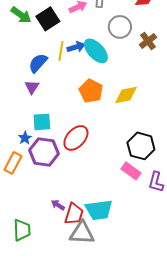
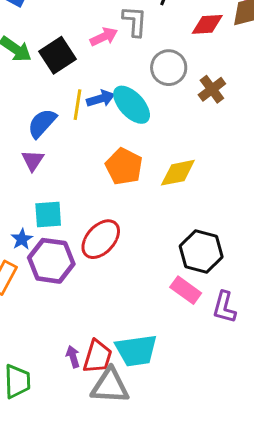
purple arrow: (58, 205) -> (73, 357), moved, turned 40

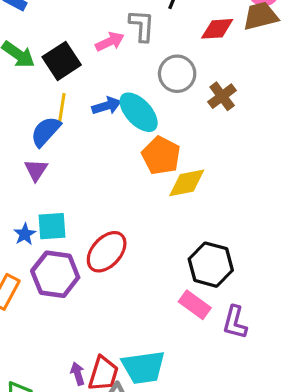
yellow line: (78, 105) -> (62, 109), moved
orange pentagon: (124, 167) -> (161, 156), moved
blue star: (22, 239) -> (25, 234), moved

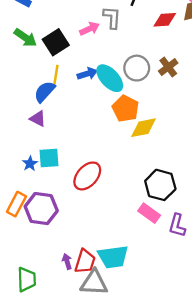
gray circle: (177, 74) -> (137, 68), moved
purple triangle: (36, 170) -> (38, 119), turned -36
purple hexagon: (55, 274) -> (41, 209), moved

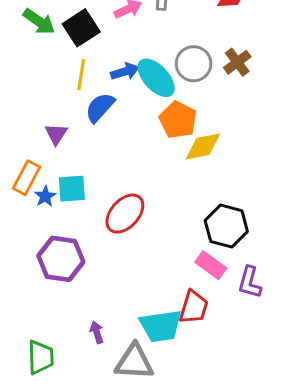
blue semicircle: (45, 92) -> (100, 107), moved
purple triangle: (38, 119) -> (56, 134), turned 36
orange rectangle: (16, 204) -> (27, 178), moved
red trapezoid: (85, 261) -> (194, 307), moved

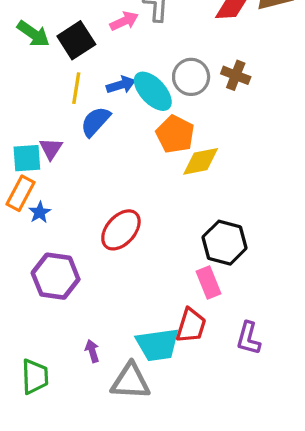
brown cross: (237, 62) -> (236, 75), turned -32
cyan square: (72, 189) -> (27, 158), moved
pink rectangle: (211, 265) -> (209, 283), turned 32
purple L-shape: (250, 282) -> (248, 338), moved

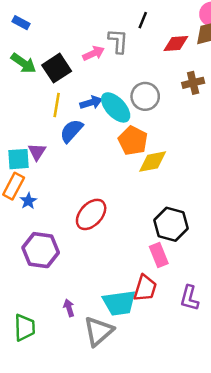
brown cross: (236, 75) -> (193, 83), moved, turned -35
gray triangle: (130, 381) -> (98, 331), turned -44

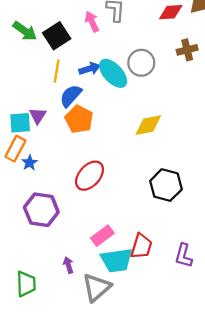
pink arrow: (94, 53) -> (92, 22), turned -90
orange pentagon: (133, 141) -> (79, 119), moved
pink rectangle: (159, 255) -> (102, 236), moved, turned 75

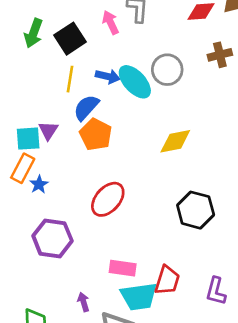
green arrow: (25, 31) -> (34, 33), turned 75
blue arrow: (90, 69) -> (108, 76), turned 30
pink rectangle: (102, 236) -> (123, 268), turned 45

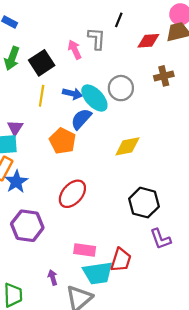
blue semicircle: (86, 107) -> (81, 119), moved
purple triangle: (48, 130) -> (15, 128), moved
blue star: (39, 184) -> (16, 182), size x1.5
purple L-shape: (216, 291) -> (161, 239), moved, turned -35

